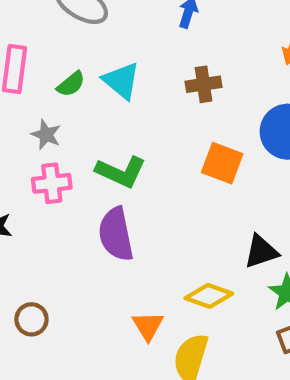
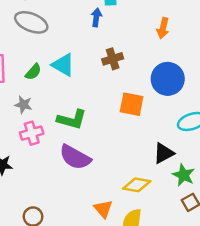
purple semicircle: (116, 234) -> (75, 157), turned -40

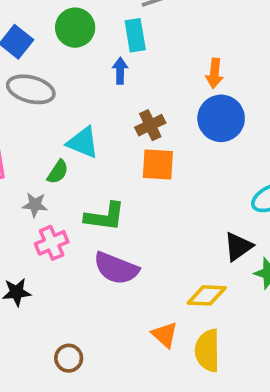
green semicircle: (33, 72) -> (58, 172), moved
blue circle: (168, 79) -> (221, 118), moved
orange square: (132, 104) -> (158, 164), moved

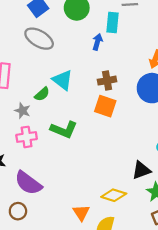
purple semicircle: (116, 268) -> (28, 183), moved

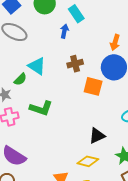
cyan rectangle: (113, 22) -> (76, 14), turned -36
orange square: (105, 106) -> (93, 86), moved
black triangle: (141, 170) -> (97, 136), moved

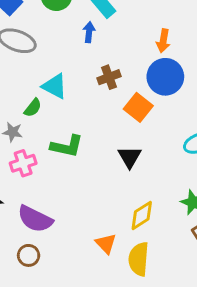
orange square: (93, 86) -> (138, 107), turned 30
black triangle: (97, 136) -> (130, 157), moved, turned -30
yellow diamond: (88, 161) -> (142, 215), turned -40

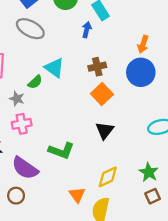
orange square: (138, 107) -> (102, 94), moved
green L-shape: (67, 146) -> (61, 151), moved

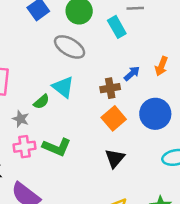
gray ellipse: (30, 29) -> (70, 47), moved
blue arrow: (87, 30) -> (132, 74), moved, turned 32
blue circle: (141, 72) -> (155, 114), moved
green L-shape: (61, 151) -> (57, 147), moved

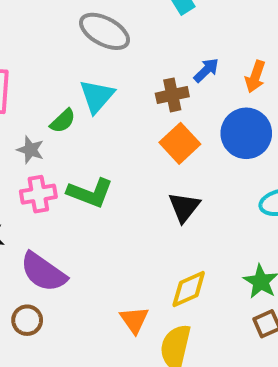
orange arrow: (161, 66) -> (255, 77), moved
cyan triangle: (63, 87) -> (97, 96), turned 35

